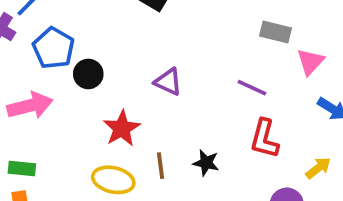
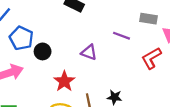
purple line: (252, 88) -> (122, 36), moved
red L-shape: (264, 139) -> (151, 58), moved, turned 50

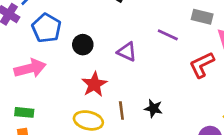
black circle: (43, 51) -> (83, 45), moved

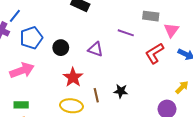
blue pentagon: (46, 28) -> (31, 38), turned 30

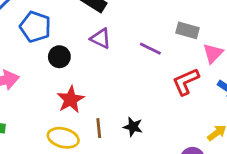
blue pentagon: (31, 38) -> (35, 27), moved, turned 30
purple triangle: (95, 49) -> (101, 38), moved

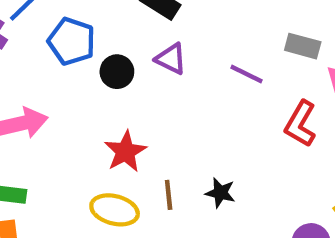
black circle: (59, 57) -> (117, 72), moved
red L-shape: (186, 82) -> (300, 124), turned -36

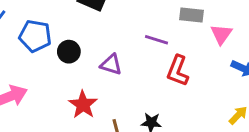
purple triangle: (171, 59) -> (111, 65), moved
red L-shape: (300, 124) -> (178, 71), moved

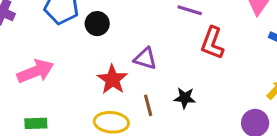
purple triangle: (111, 65) -> (145, 58), moved

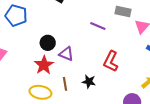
black circle: (97, 24) -> (48, 43), moved
red L-shape: (212, 43) -> (111, 61), moved

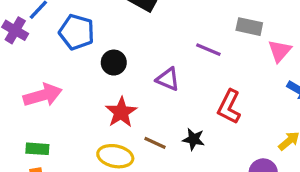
black circle: (48, 43) -> (114, 63), moved
purple triangle: (66, 54) -> (168, 79), moved
brown line: (65, 84) -> (155, 143), turned -56

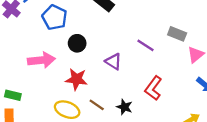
pink arrow: (43, 95) -> (41, 60), moved
red star: (121, 112) -> (76, 79), turned 30

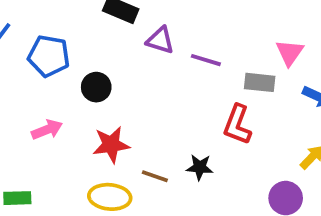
gray rectangle: (177, 34) -> (260, 82), moved
pink arrow: (41, 60) -> (47, 130), size x0.7
purple triangle: (113, 61) -> (160, 40), moved

